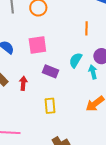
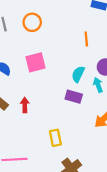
purple rectangle: (50, 71) -> (74, 97), moved
yellow rectangle: (50, 106) -> (55, 138), moved

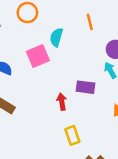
cyan semicircle: (78, 74) -> (56, 37), moved
red arrow: (25, 105) -> (62, 102), moved

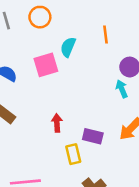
purple rectangle: (86, 87) -> (93, 136), moved
red arrow: (62, 102) -> (57, 123), moved

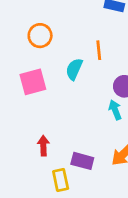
orange circle: (40, 17) -> (40, 36), moved
cyan semicircle: (68, 47) -> (74, 69), moved

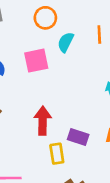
cyan semicircle: (74, 69) -> (66, 42), moved
red arrow: (43, 146) -> (43, 121), size x1.5

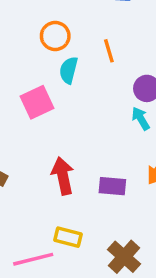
orange circle: (45, 18) -> (55, 36), moved
yellow rectangle: (57, 154) -> (68, 237), moved, turned -54

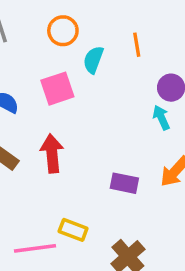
orange circle: (55, 36) -> (63, 31), moved
red arrow: (63, 176) -> (52, 153), moved

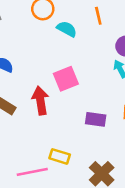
cyan semicircle: (93, 60) -> (67, 29), turned 102
pink square: (57, 89) -> (66, 79), moved

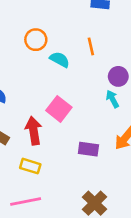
pink square: (66, 79) -> (59, 109), turned -30
yellow rectangle: (60, 156) -> (30, 166), moved

